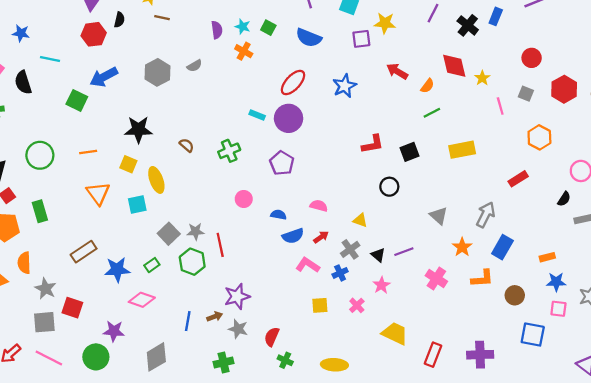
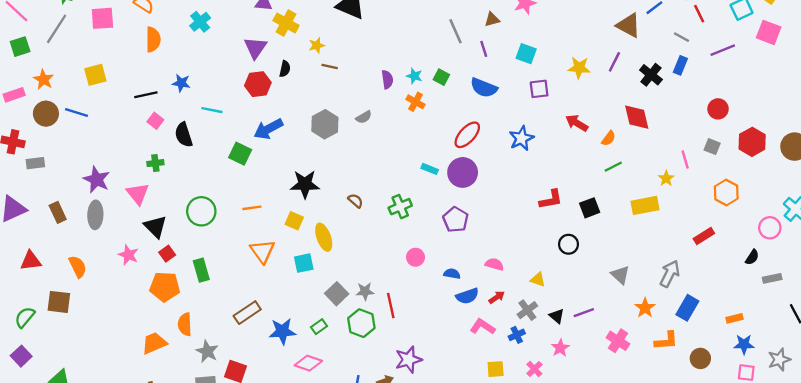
yellow star: (385, 23) -> (579, 68), moved
yellow star: (482, 78) -> (666, 178), moved

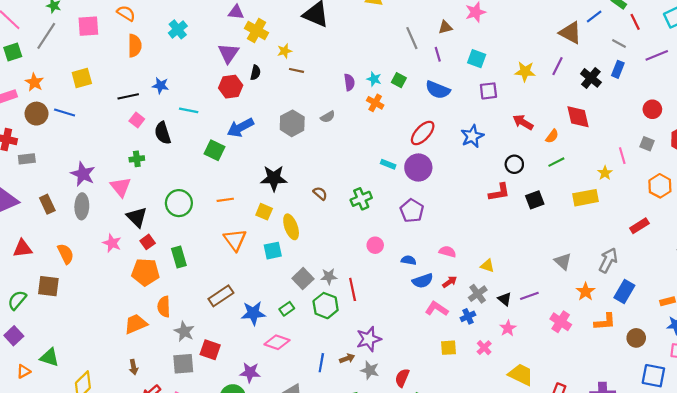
black circle: (569, 244) -> (514, 164), moved

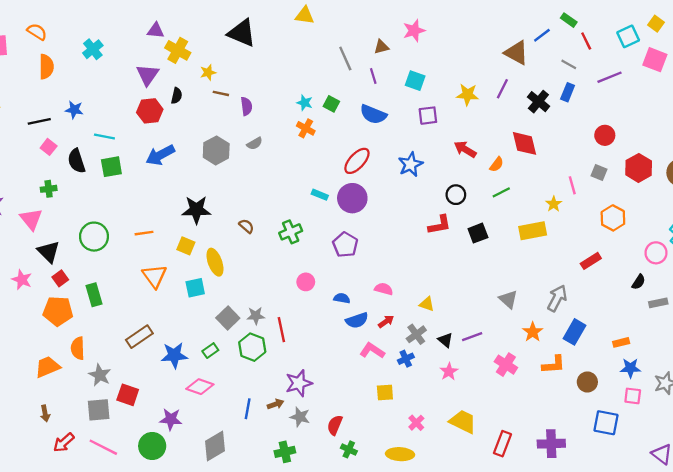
purple semicircle: (349, 82) -> (246, 106), moved
green square: (214, 150) -> (111, 167), moved, turned -36
pink cross: (484, 348) -> (416, 423), moved

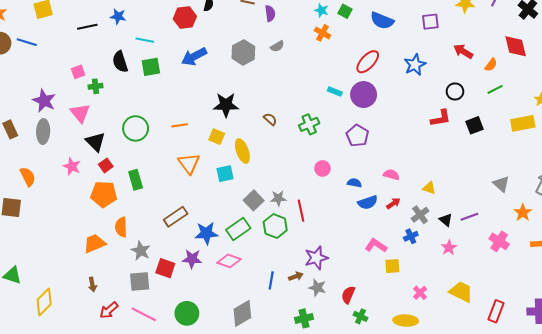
pink square: (49, 147) -> (78, 72), moved, turned 32
green rectangle: (210, 351) -> (238, 229), size x1.6
pink L-shape: (372, 351) -> (376, 246), moved
purple star: (171, 419) -> (192, 259), moved

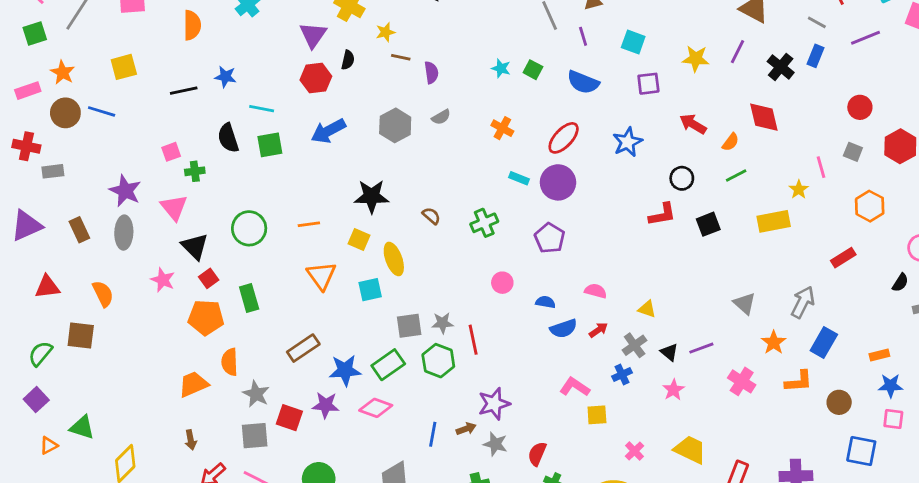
orange cross: (322, 33) -> (502, 128), moved
gray square: (254, 200) -> (409, 326), turned 36

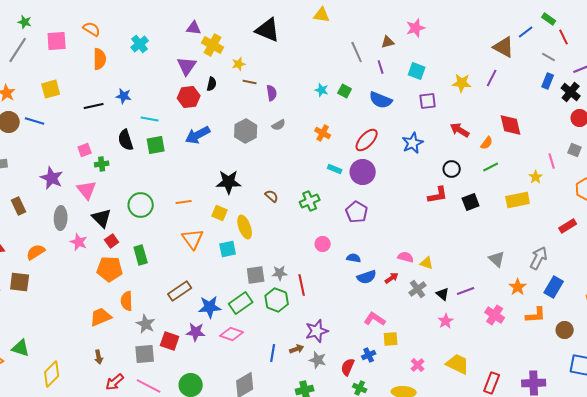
black cross: (781, 67) -> (571, 92), moved
gray ellipse: (124, 233) -> (61, 218), moved
pink semicircle: (596, 291) -> (406, 257), moved
orange semicircle: (103, 294) -> (36, 252), turned -96
blue cross: (622, 374) -> (369, 355), moved

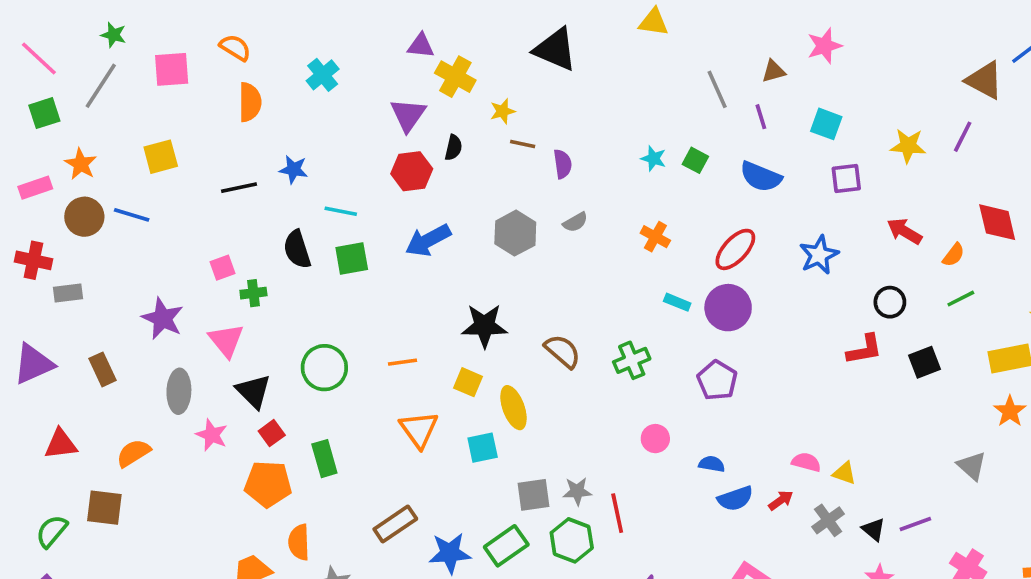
brown semicircle: (272, 196) -> (563, 351), size x1.5
orange star: (518, 287) -> (1010, 411), moved

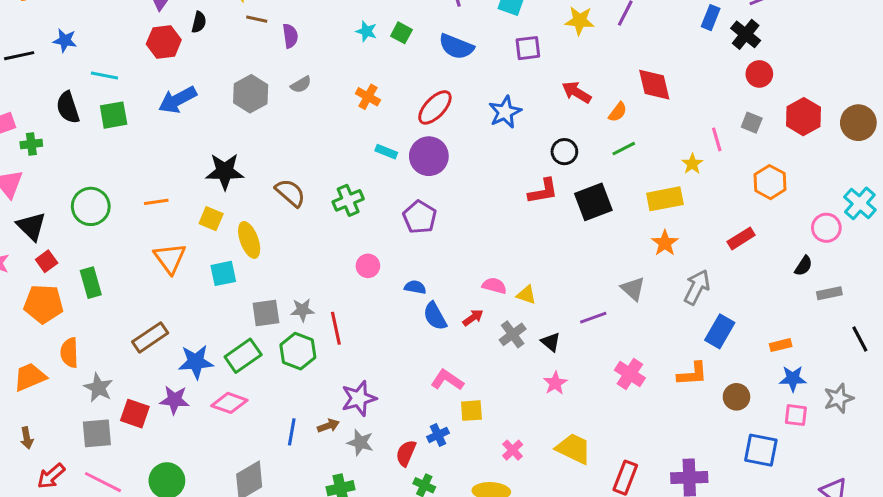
black square: (924, 362) -> (593, 202), size x1.4
blue semicircle: (735, 499) -> (435, 316), turned 80
purple line: (915, 524) -> (593, 318), moved

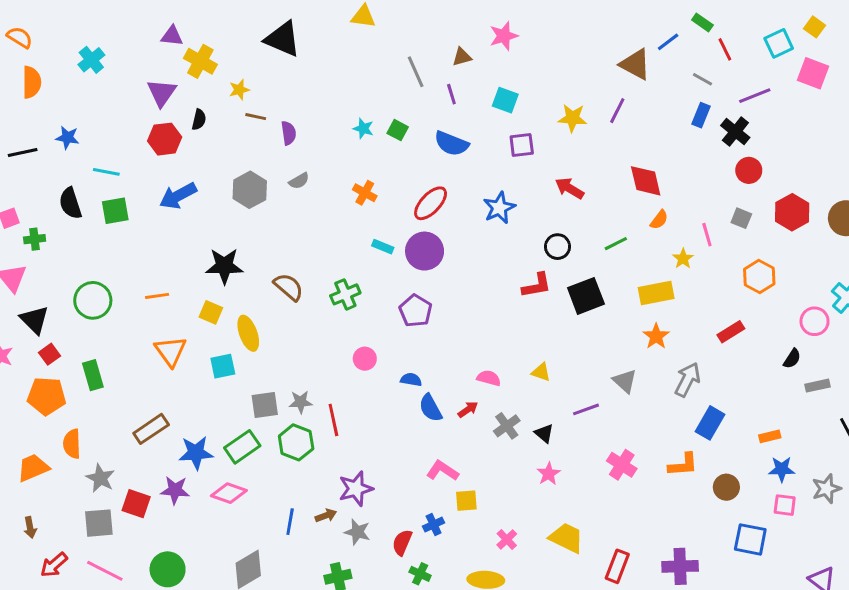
orange semicircle: (618, 112) -> (659, 220), moved
yellow triangle: (526, 295) -> (541, 372), moved

